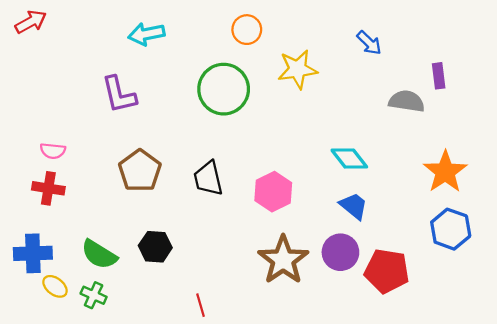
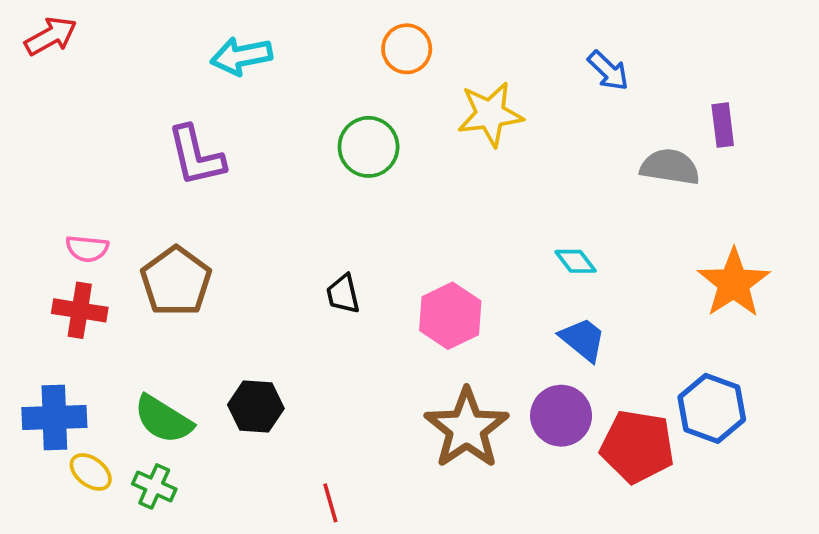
green circle: (224, 89) -> (369, 147), size x0.7
cyan diamond: (349, 159) -> (576, 261), size x0.7
brown pentagon: (140, 171) -> (176, 281), moved
black trapezoid: (208, 178) -> (343, 294), size x0.7
blue hexagon: (451, 229) -> (712, 408), moved

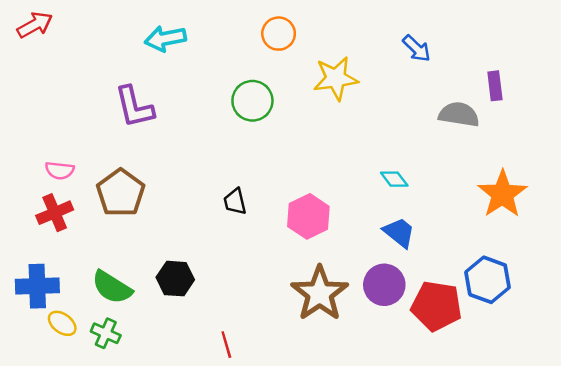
red cross: (80, 310) -> (55, 213), turned -32

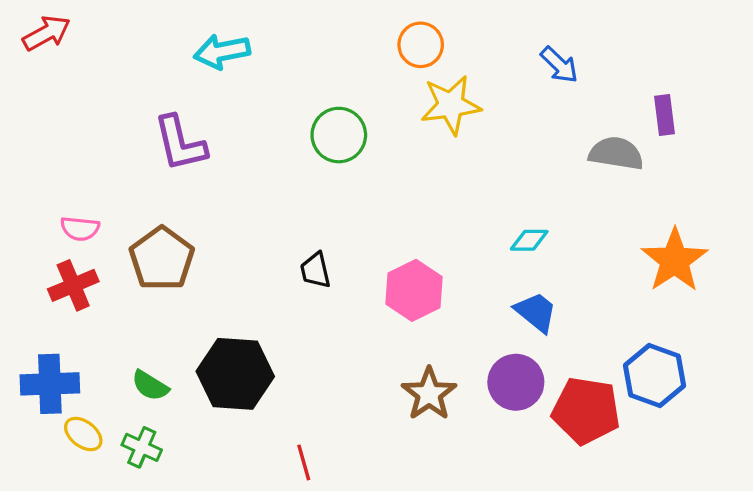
orange circle: (279, 34) -> (421, 45), moved
cyan diamond: (394, 179) -> (529, 240), turned -52
black hexagon: (175, 279) -> (235, 374), size x1.5
green semicircle: (112, 287) -> (150, 386), size x0.7
brown star: (320, 294) -> (429, 394), size x0.7

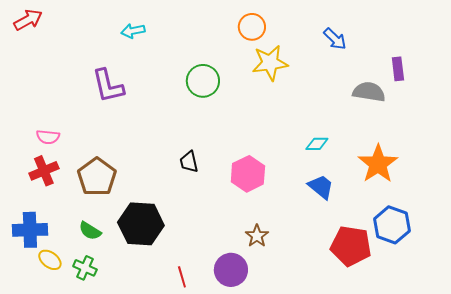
cyan arrow: (222, 52) -> (133, 31), size x0.7
brown pentagon: (162, 259) -> (97, 177), moved
orange star: (675, 260) -> (378, 164), moved
purple circle: (516, 382) -> (231, 270), moved
brown star: (429, 394) -> (257, 236), size x0.7

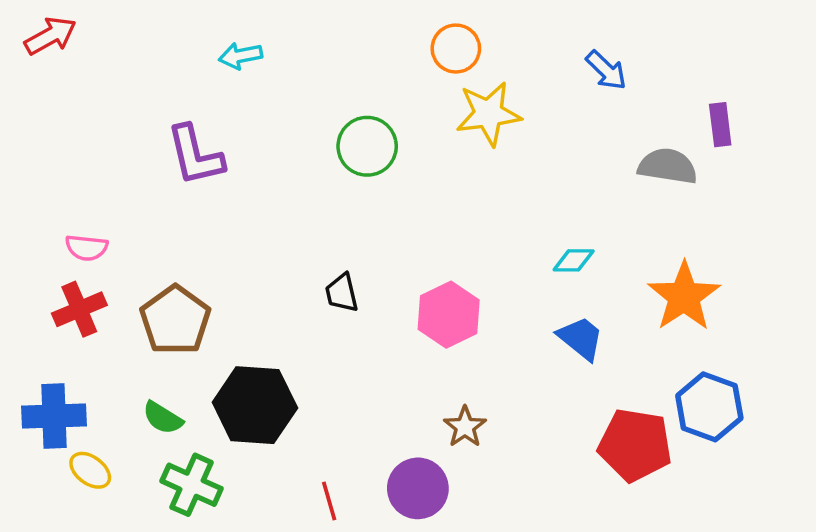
green cross: (85, 268) -> (192, 485), moved, size x1.4

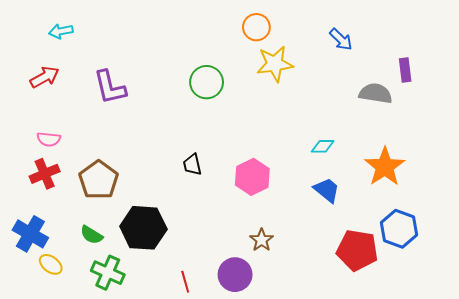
red arrow: (50, 36) -> (45, 77), moved
cyan arrow: (240, 56) -> (61, 31), moved
blue cross: (54, 416) -> (30, 234), turned 32

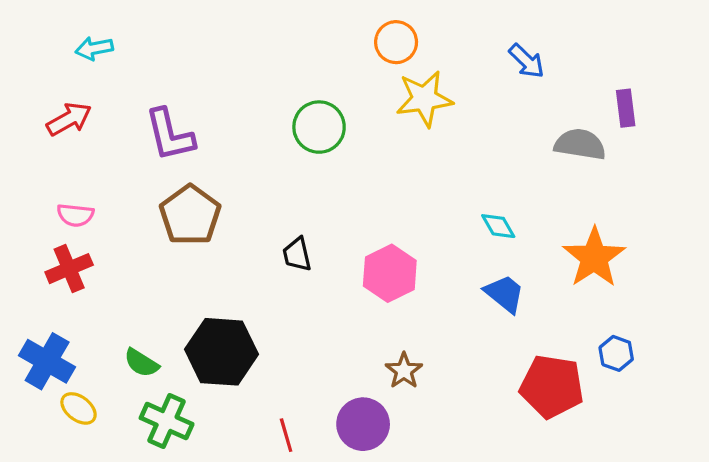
cyan diamond: (323, 146) -> (498, 226), turned 60
brown pentagon: (99, 180) -> (190, 215), moved
blue hexagon: (399, 229) -> (616, 353), size x0.6

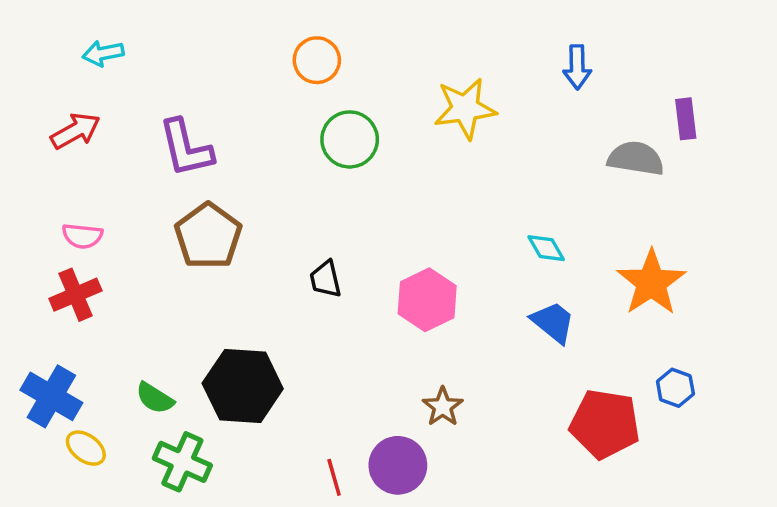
orange circle: (396, 42) -> (317, 60), moved
blue arrow: (527, 61) -> (577, 67), turned 45
red line: (286, 435) -> (334, 477), moved

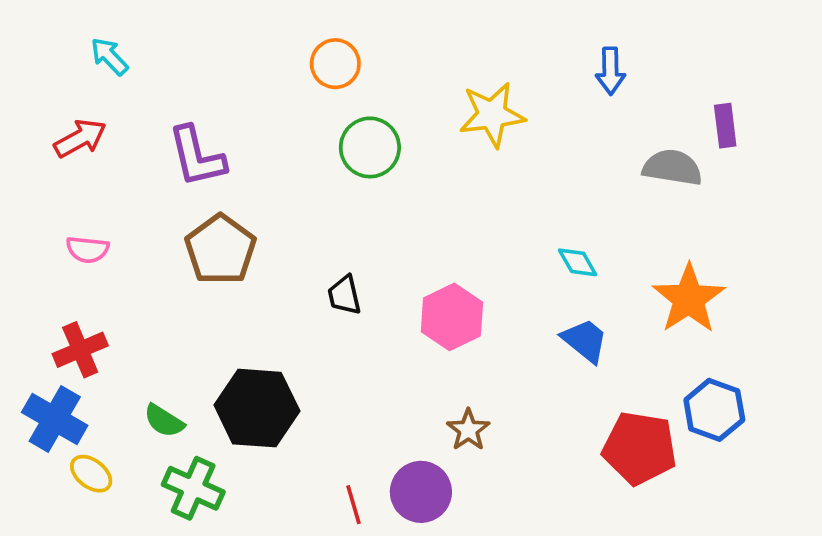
cyan arrow: (103, 53) -> (109, 56), turned 57
red cross: (75, 295) -> (80, 350), moved
blue hexagon: (675, 388) -> (714, 410), size x1.5

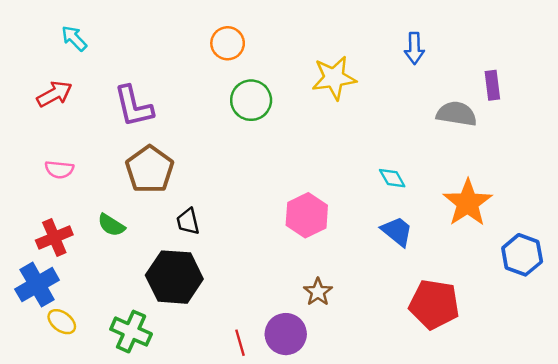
black trapezoid: (344, 295) -> (188, 221), moved
blue hexagon: (714, 410) -> (522, 255), moved
blue cross: (55, 419) -> (37, 285), turned 30
green semicircle: (164, 421) -> (111, 225), moved

